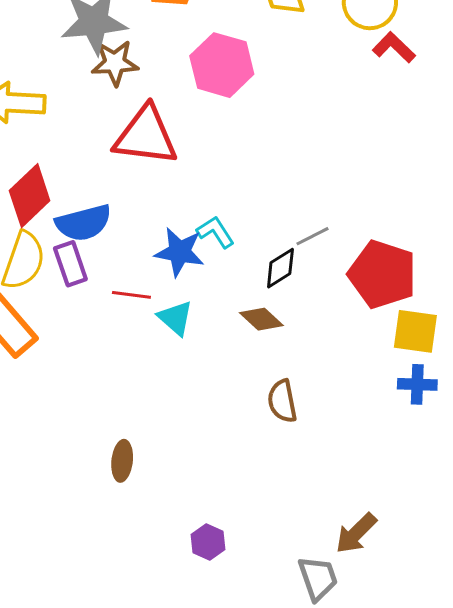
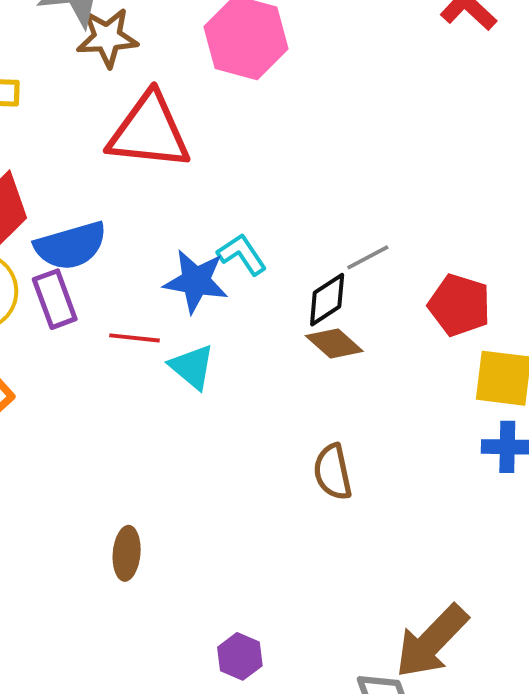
red pentagon: (382, 274) -> (459, 305), size x0.7
brown diamond: (261, 319) -> (334, 344), moved
brown arrow: (356, 533) -> (432, 641), size x1.4

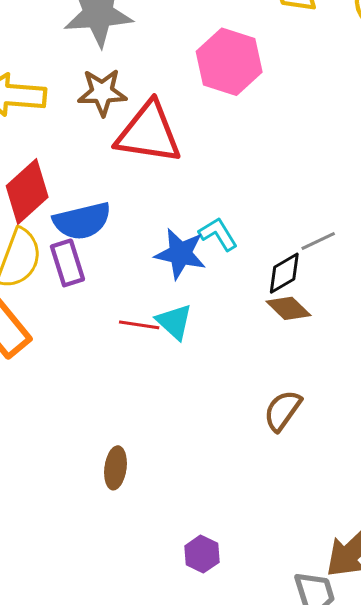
brown star: (107, 38) -> (102, 92), moved
red line: (135, 338) -> (139, 325), moved
brown semicircle: (333, 472) -> (282, 411), turned 45

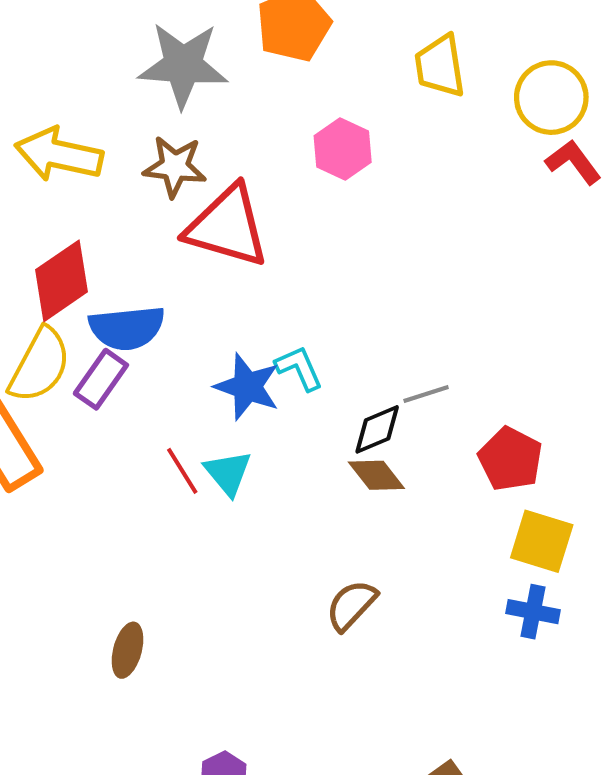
pink hexagon: (229, 62) -> (343, 149), size x0.7
purple rectangle: (67, 263) -> (101, 379), turned 45
red line: (139, 325) -> (182, 471), turned 42

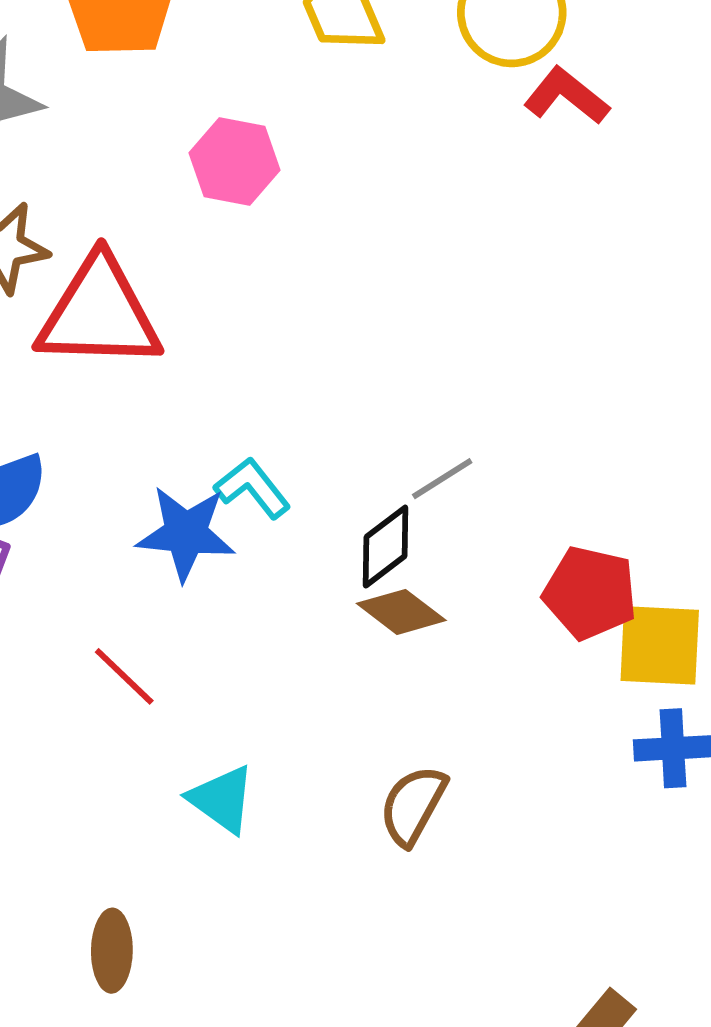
red pentagon: (510, 459) -> (590, 593), moved
cyan triangle: (228, 473) -> (222, 799), moved

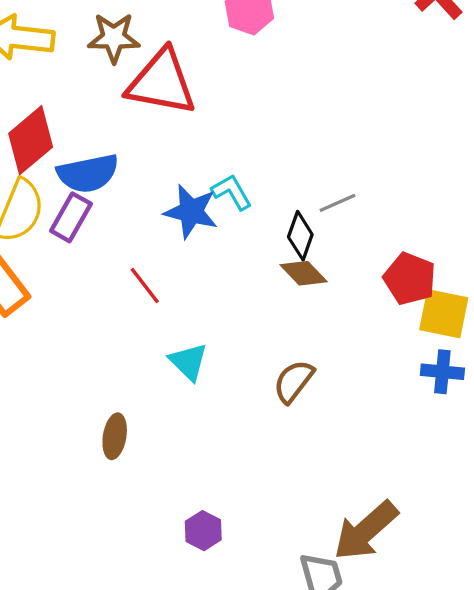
black diamond: (385, 547) -> (300, 236), turned -42

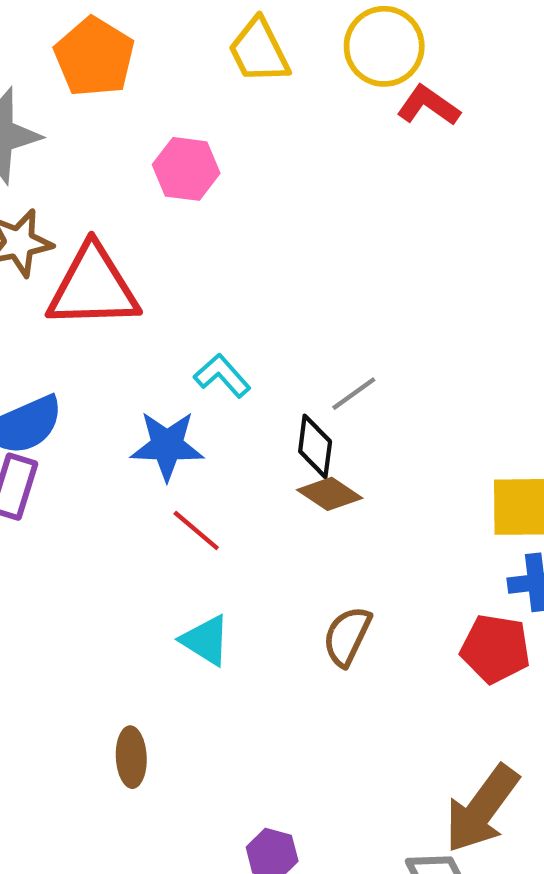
cyan L-shape: (232, 192) -> (222, 376), moved
red pentagon: (410, 279) -> (495, 649), moved
red line: (145, 286) -> (196, 530), moved

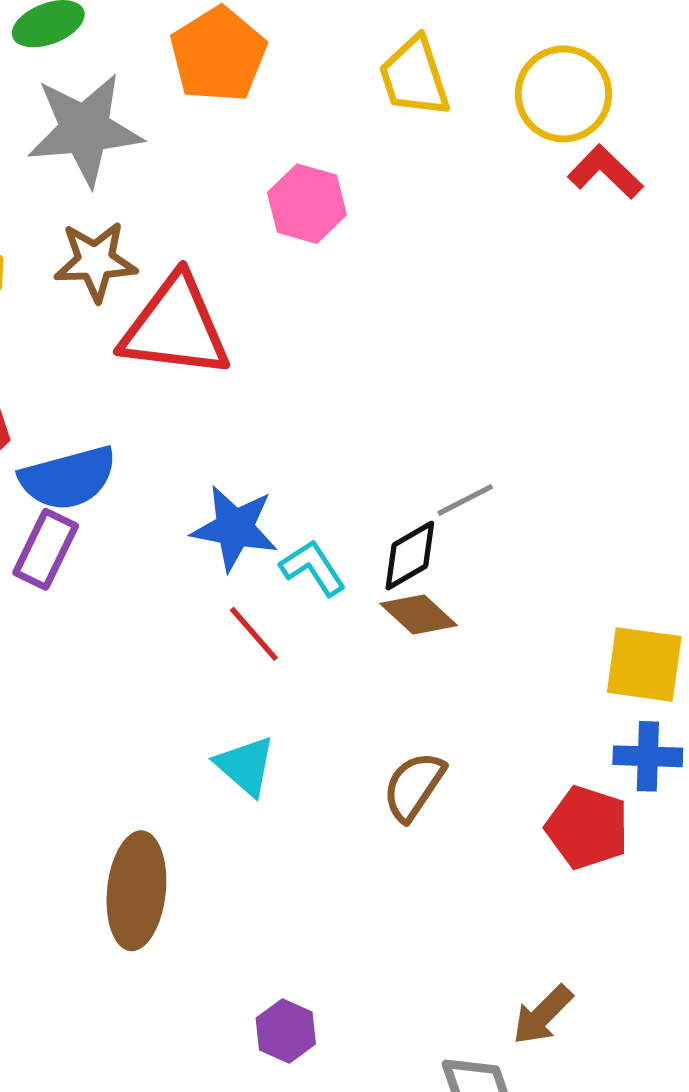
cyan L-shape: (222, 376) -> (313, 568), moved
black diamond: (315, 446) -> (410, 556), turned 44
brown ellipse: (131, 757) -> (136, 891), size x1.6
brown arrow: (482, 809) -> (543, 1015), size x0.6

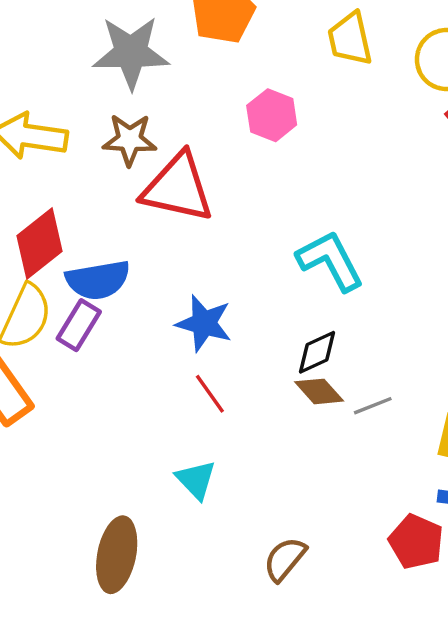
gray line: (465, 500) -> (373, 406), moved
cyan L-shape: (313, 568) -> (330, 261), moved, size x1.6
brown semicircle: (414, 786) -> (285, 559), moved

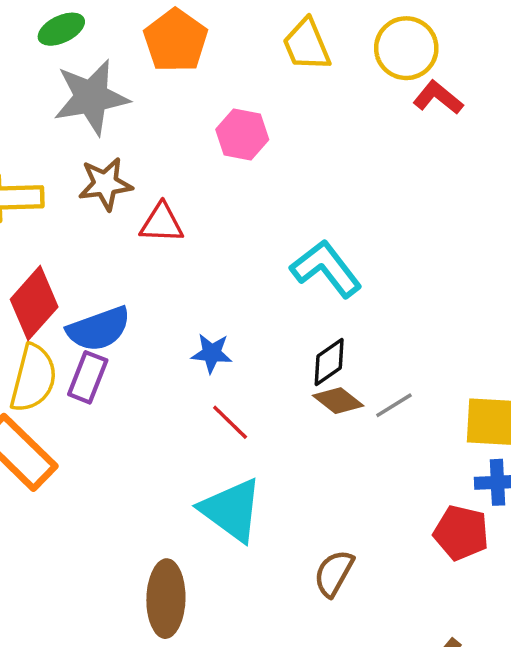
red triangle: (178, 188) -> (162, 223), size x0.6
blue star: (204, 323) -> (212, 353), size x0.7
cyan triangle: (196, 480) -> (231, 510), size x1.6

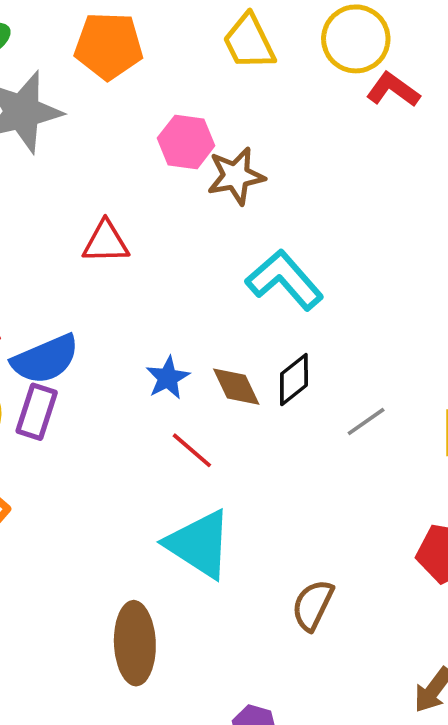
orange pentagon: (176, 41) -> (109, 46), turned -30
brown star: (105, 184) -> (236, 176), moved
blue star: (212, 353) -> (168, 378), turned -30
brown diamond: (338, 401) -> (236, 387), moved, turned 30

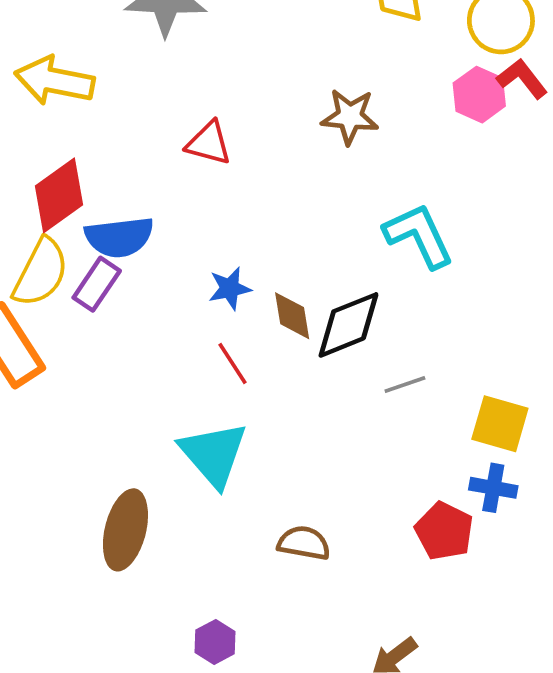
pink hexagon: (186, 142) -> (479, 95), moved
cyan L-shape: (285, 280) -> (419, 236), moved
black diamond: (294, 380) -> (348, 325), size x1.5
brown semicircle: (313, 605) -> (304, 543), turned 58

